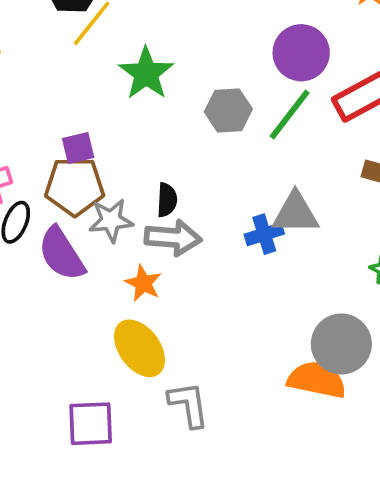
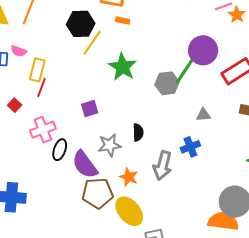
green line: (290, 114) -> (185, 70), moved
brown pentagon: (75, 186) -> (98, 193), moved
gray triangle: (295, 213) -> (203, 115), moved, size x0.6
gray arrow: (173, 238) -> (163, 166), moved, turned 104

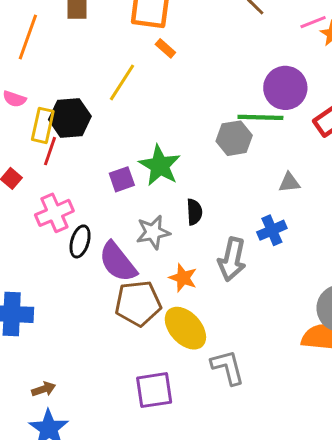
orange rectangle: (123, 20) -> (165, 48), turned 32
black hexagon: (81, 24) -> (70, 118), moved
green star: (123, 67) -> (160, 166), moved
green line: (185, 70) -> (260, 117), turned 60

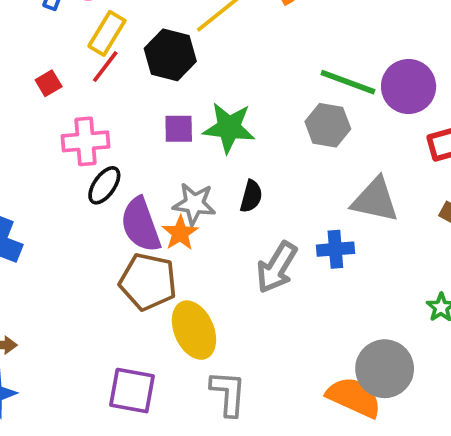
green line: (260, 117) -> (348, 82), moved
black hexagon: (70, 118) -> (170, 55), moved
green star: (160, 166) -> (229, 128), turned 30
gray triangle: (289, 183) -> (375, 200), size x1.8
orange star: (183, 278) -> (180, 233), moved

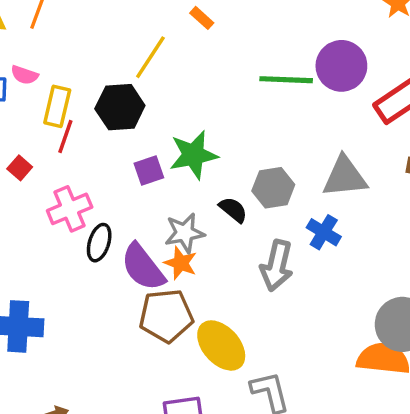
gray hexagon: (328, 125) -> (273, 188), moved
black semicircle: (251, 196) -> (233, 210), turned -48
blue cross: (335, 249) -> (324, 232), turned -36

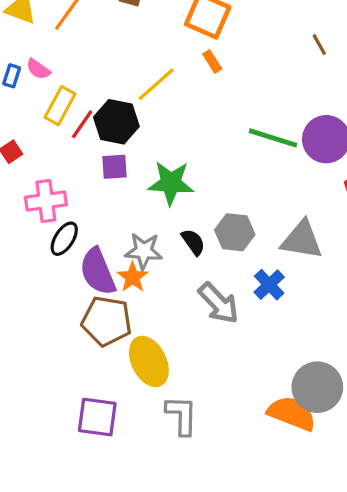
red line: (65, 136) -> (82, 124), moved
purple square: (149, 171) -> (114, 167), moved
gray arrow: (277, 266) -> (219, 303), turned -72

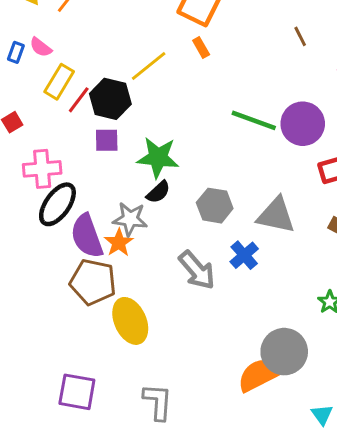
black ellipse: (64, 239) -> (57, 204), size x1.4
black semicircle: (193, 242) -> (158, 192), moved, turned 80
orange semicircle: (292, 413) -> (260, 375), turned -51
gray L-shape: (182, 415) -> (158, 402), moved
purple square: (97, 417) -> (77, 392), moved

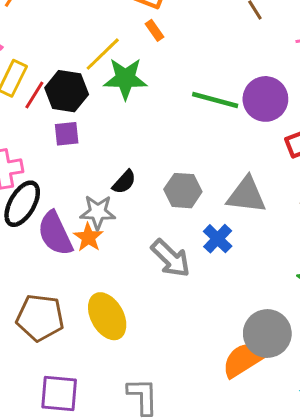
green star: (158, 157) -> (125, 79), moved
brown pentagon: (93, 282) -> (40, 318), moved

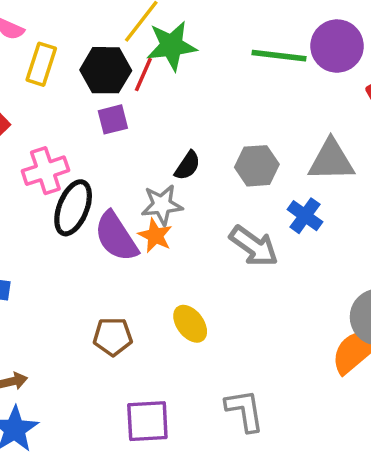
red line: (34, 95) -> (143, 74), moved
yellow ellipse: (107, 316) -> (190, 324), size x0.7
brown pentagon: (40, 318) -> (113, 337), size x0.7

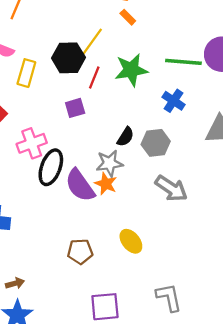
green star: (172, 46) -> (131, 70), moved
black hexagon: (106, 70) -> (68, 58), moved
gray hexagon: (257, 166) -> (156, 143), moved
blue cross: (305, 216) -> (174, 101), moved

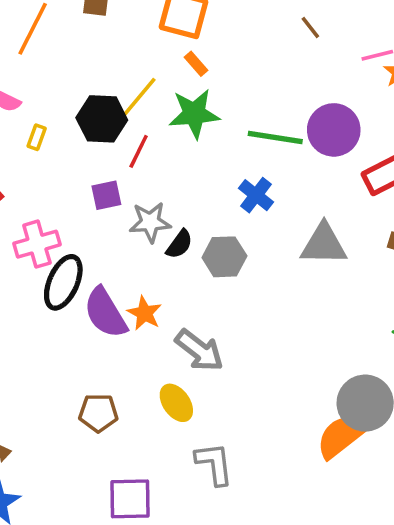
green star: (131, 70) -> (194, 114), moved
yellow rectangle: (26, 73) -> (37, 137), size x0.6
gray star: (109, 163) -> (150, 222), moved
gray arrow: (171, 188) -> (199, 350), moved
gray L-shape: (169, 297) -> (214, 464), moved

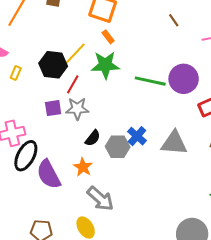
blue cross: (256, 195) -> (137, 136), moved
gray star: (150, 222) -> (77, 109), moved
orange star: (145, 313) -> (83, 167), moved

